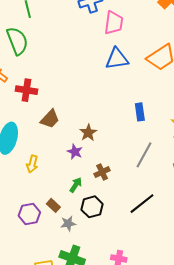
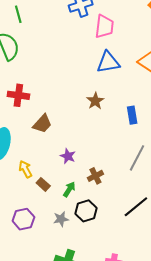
brown star: (88, 133) -> (95, 101), moved
yellow arrow: (32, 164) -> (25, 169), turned 138
brown rectangle: (53, 205) -> (43, 184), moved
gray star: (68, 223) -> (61, 219), moved

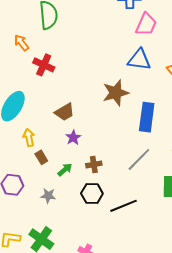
brown star: (95, 101) -> (116, 93), size x1.5
blue rectangle: (132, 115) -> (147, 117), size x1.6
brown trapezoid: (42, 124) -> (65, 112), moved
black hexagon: (86, 211) -> (92, 193), moved

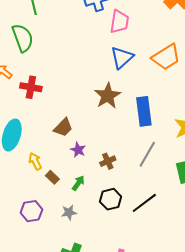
blue triangle: (139, 60) -> (122, 58), turned -35
brown cross: (94, 164) -> (108, 161), moved

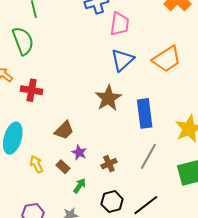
brown rectangle: (52, 177) -> (63, 167), moved

